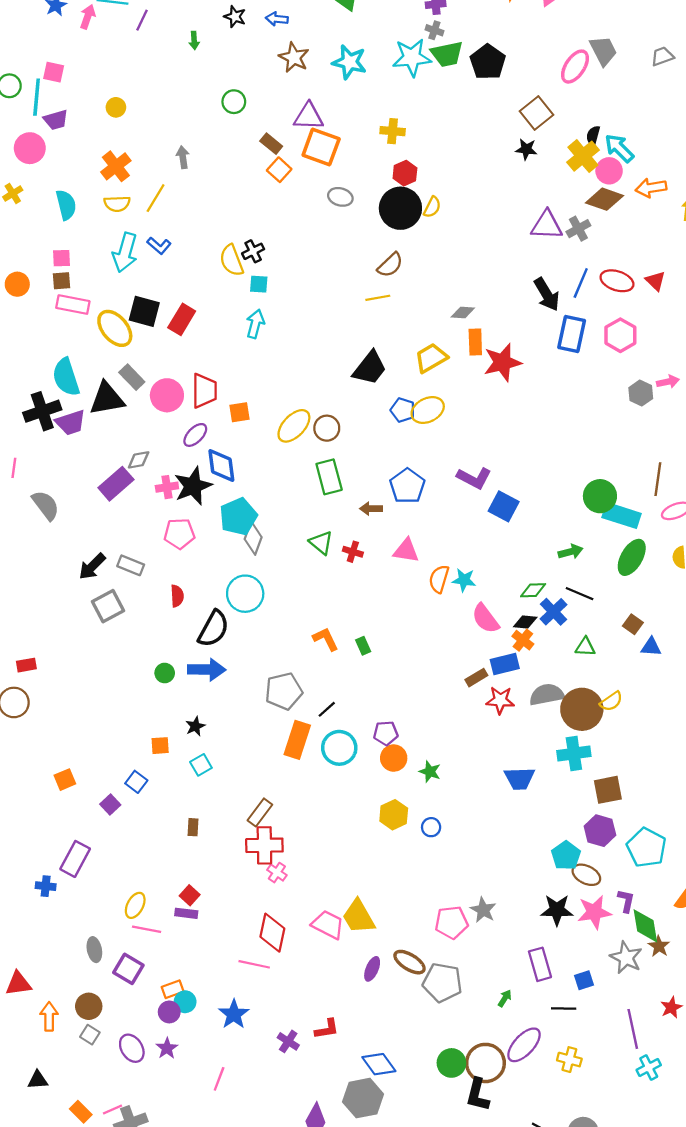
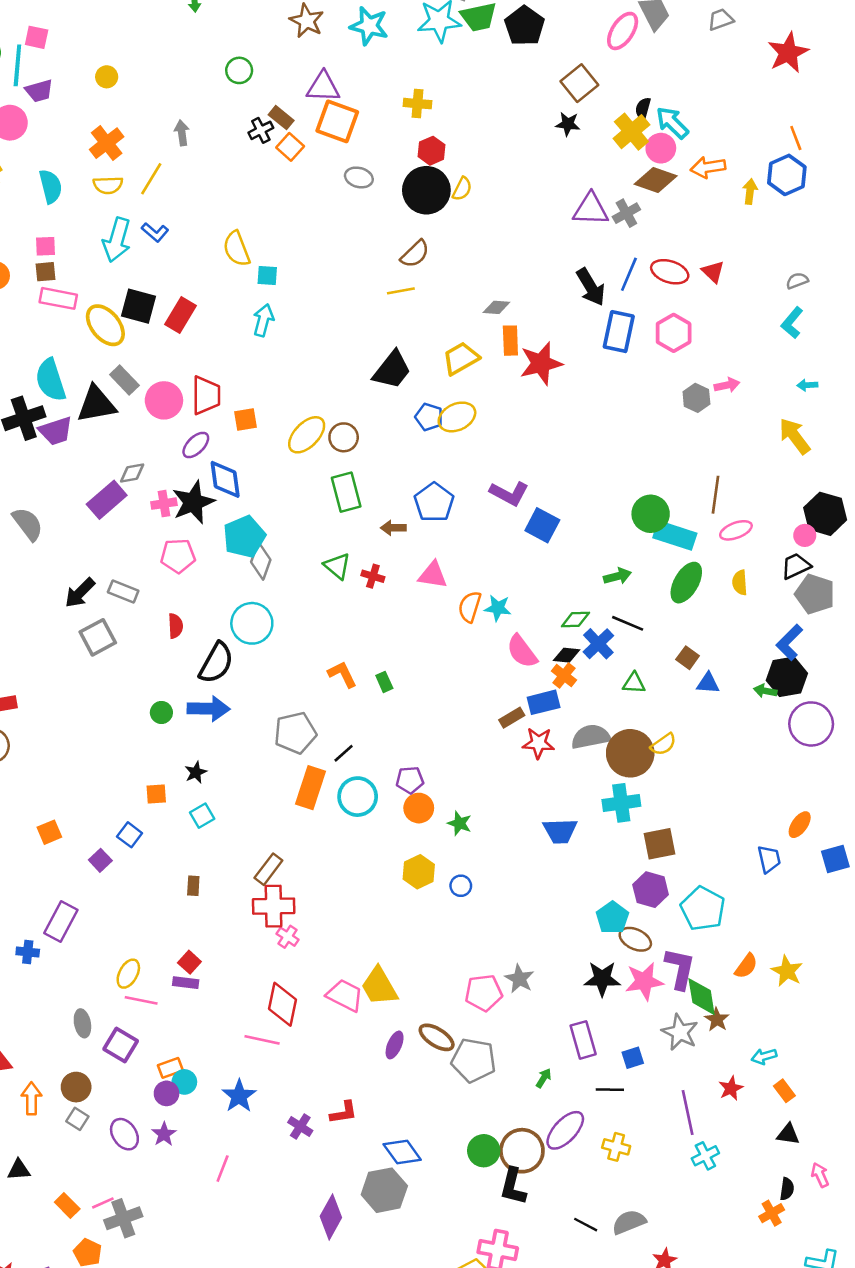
black cross: (253, 251) -> (261, 130), moved
purple L-shape: (626, 901) -> (680, 969), size x1.6

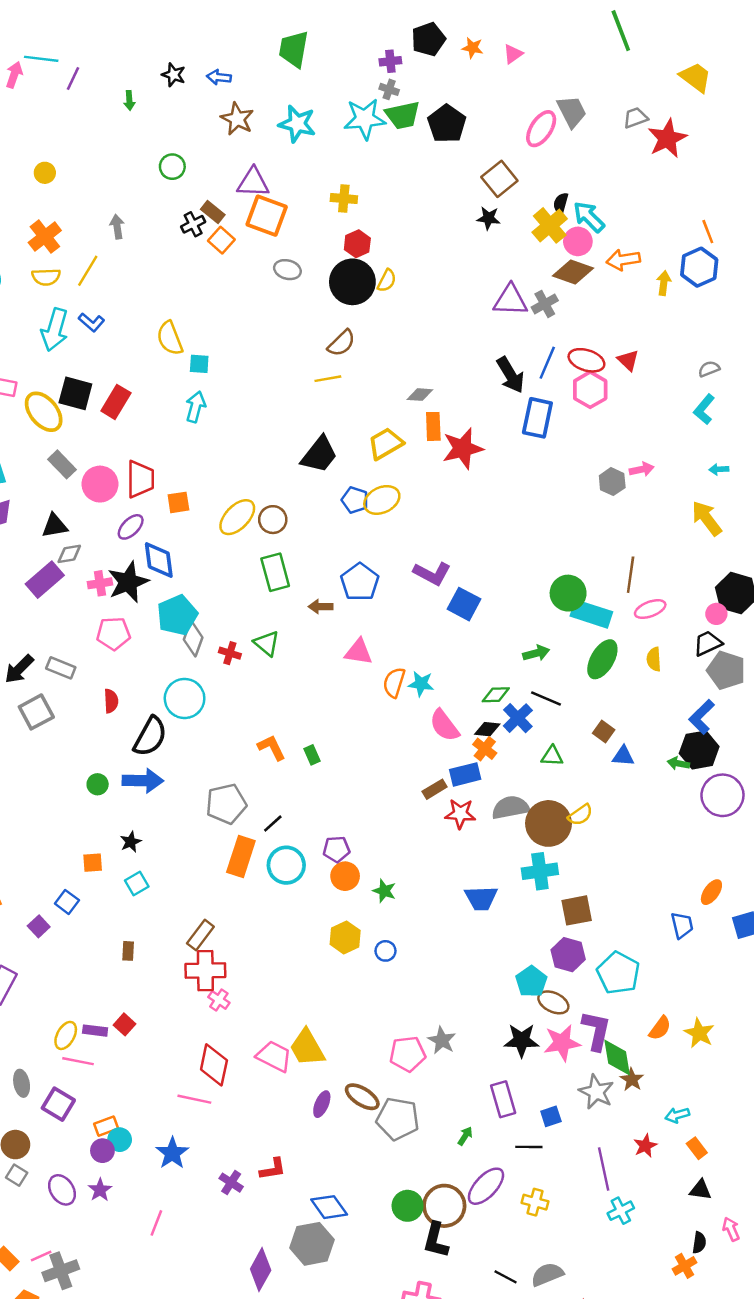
red star: (788, 53) -> (667, 138), moved
pink hexagon: (674, 333) -> (590, 390), moved
black triangle: (96, 404) -> (55, 526), moved, size x0.7
red cross: (373, 576) -> (230, 653), moved
purple rectangle: (186, 983) -> (95, 1031), moved

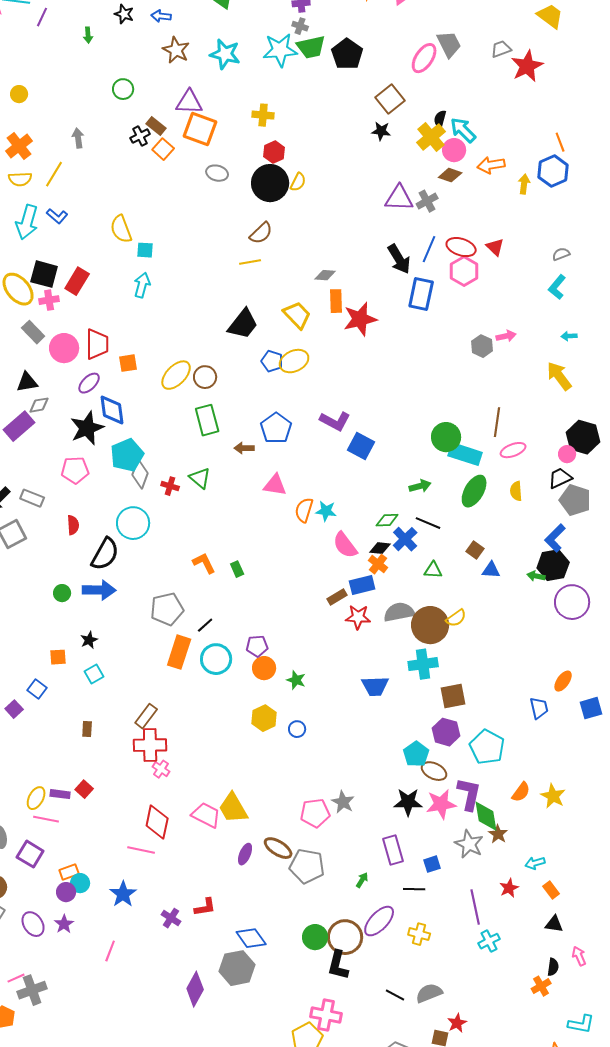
brown diamond: (573, 272) -> (450, 175), size x0.7
yellow trapezoid: (386, 444) -> (297, 315), turned 76
pink cross: (100, 583) -> (49, 300), moved

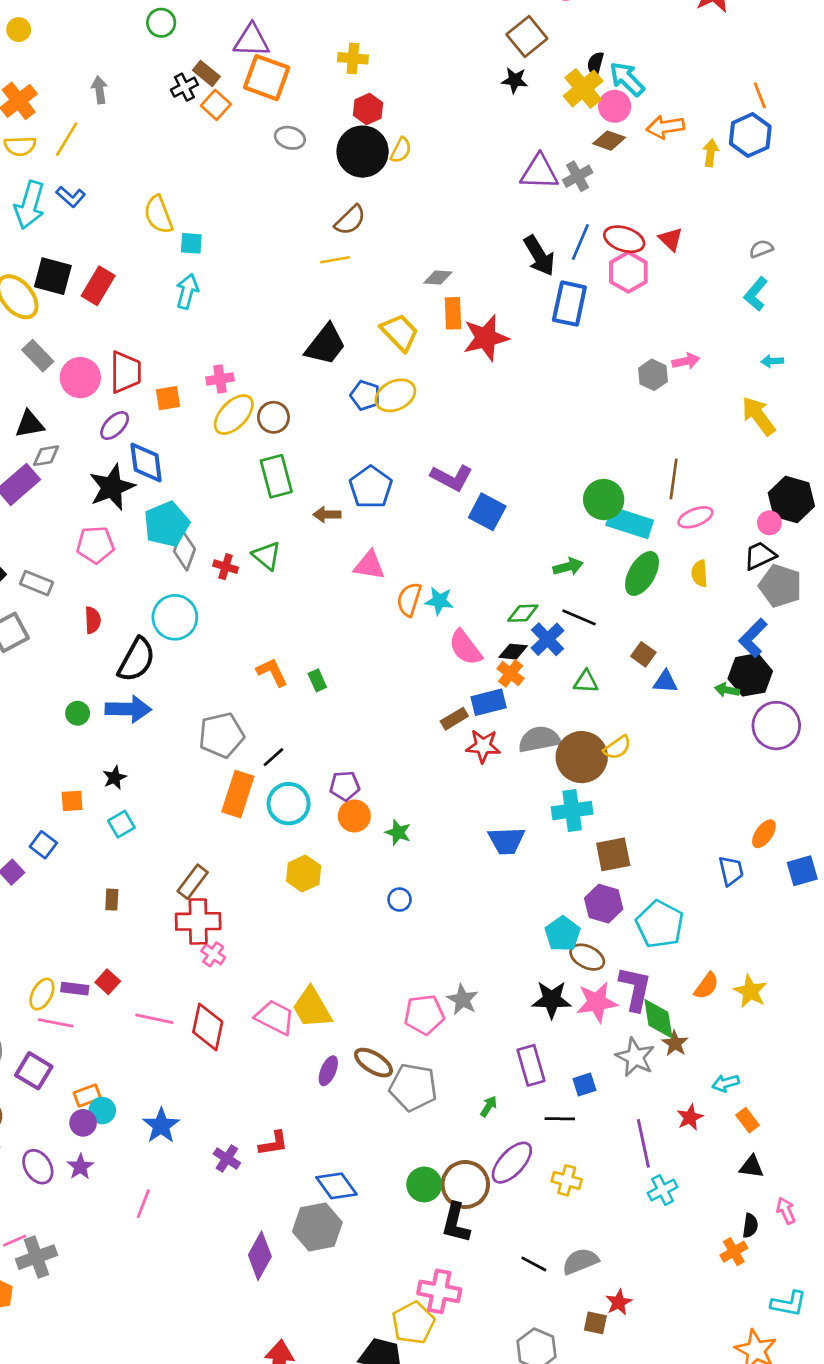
pink cross: (49, 300) -> (220, 379), moved
yellow hexagon: (264, 718) -> (304, 874), moved
pink line: (141, 850) -> (154, 1019), moved

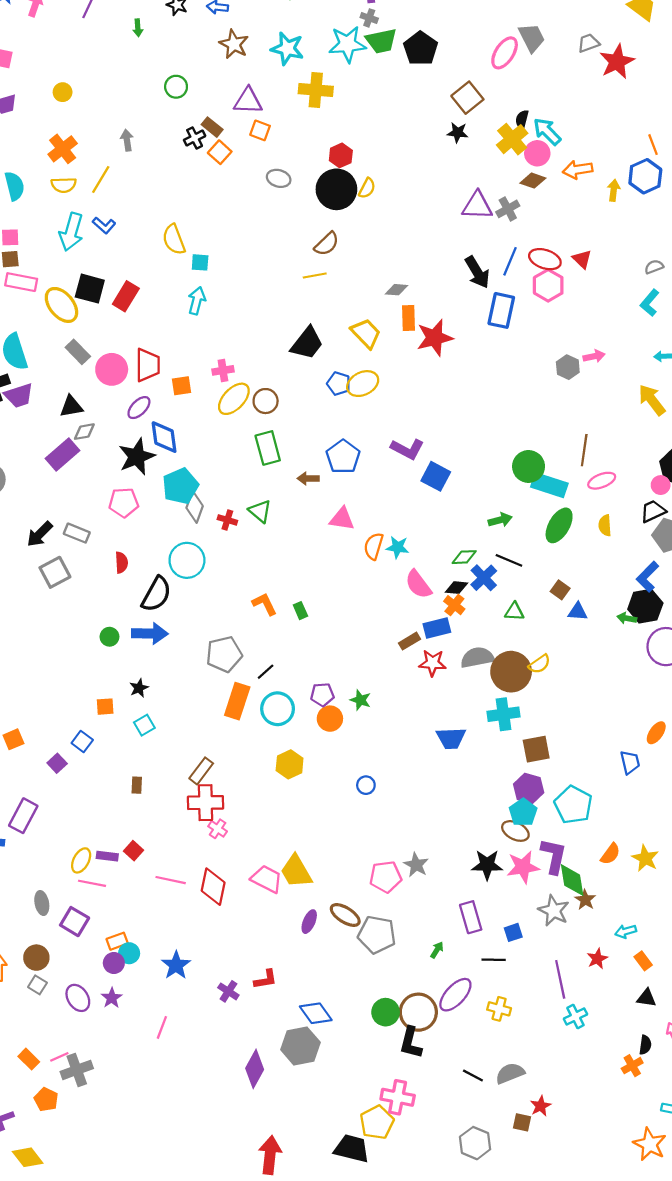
yellow cross: (353, 58) -> (316, 90), moved, size x1.4
orange square: (267, 78) -> (260, 130), size x0.6
green star: (398, 832) -> (360, 700), moved
cyan pentagon: (563, 934) -> (523, 812), moved

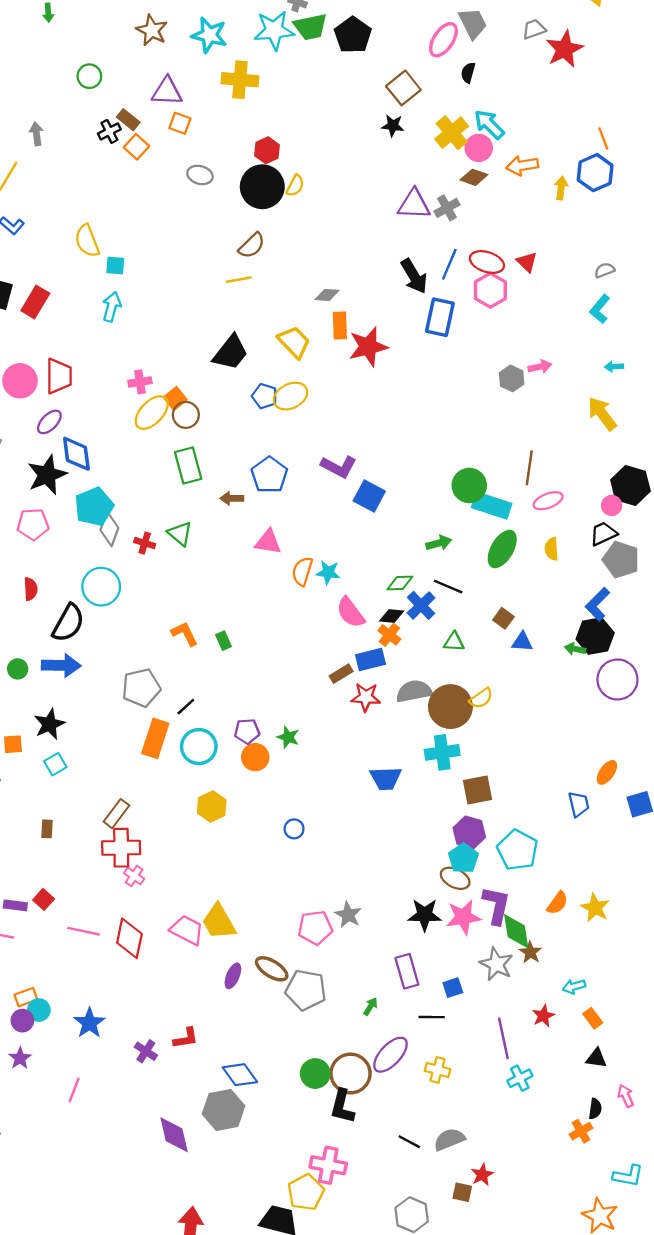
black semicircle: (522, 119) -> (468, 73), moved
orange square: (182, 386) -> (175, 398), moved, turned -30
black star: (139, 688) -> (49, 724), size x1.5
purple diamond: (255, 1069) -> (174, 1135), turned -42

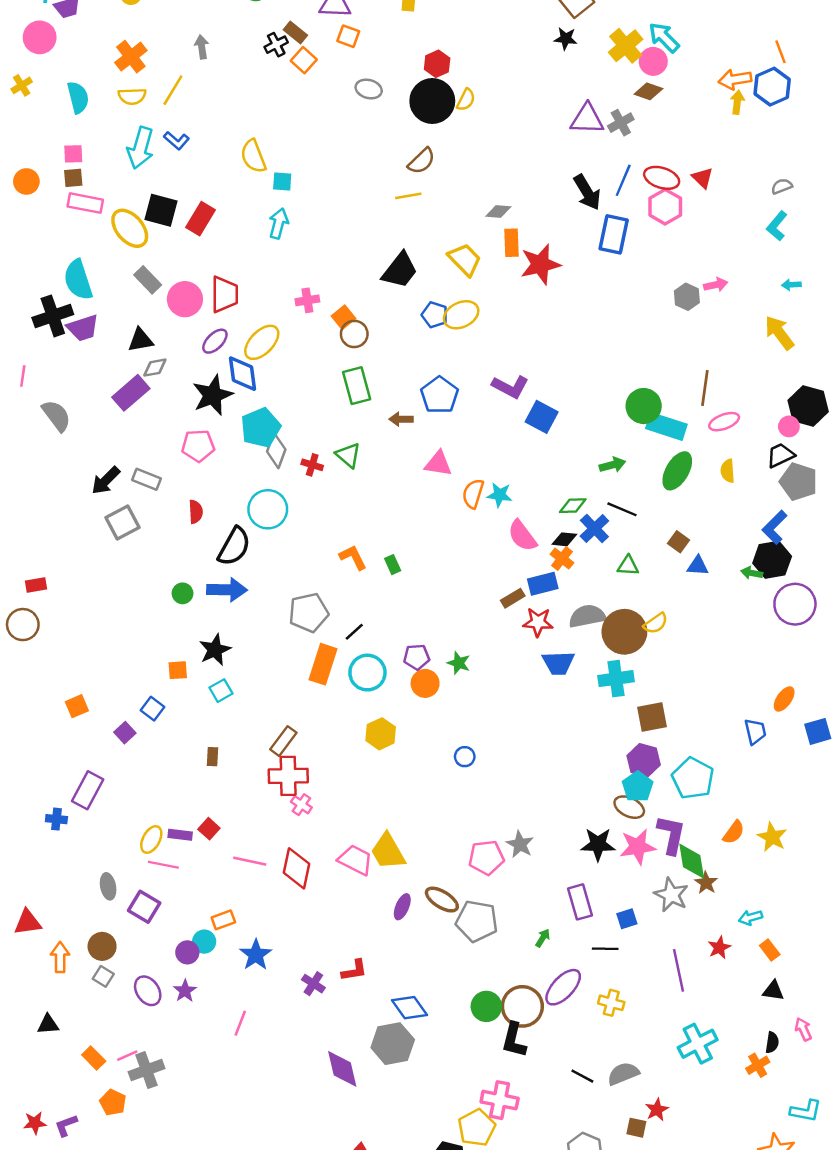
orange arrow: (522, 166) -> (735, 79), moved
yellow ellipse: (152, 413) -> (262, 342), moved
blue trapezoid: (386, 778) -> (558, 663), moved
orange rectangle: (26, 997) -> (223, 920), moved
cyan cross: (520, 1078) -> (698, 1044), moved, size x1.5

